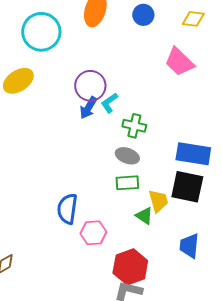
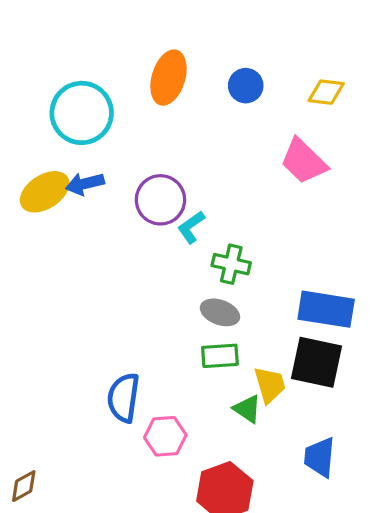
blue arrow: (88, 108) -> (85, 184), moved, turned 45

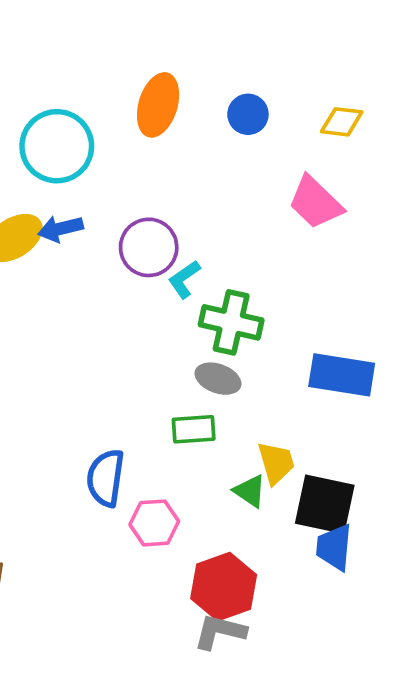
green cross: (231, 264) -> (231, 322), size x1.4
green rectangle: (220, 356) -> (194, 429), moved
black square: (316, 362) -> (325, 504), moved

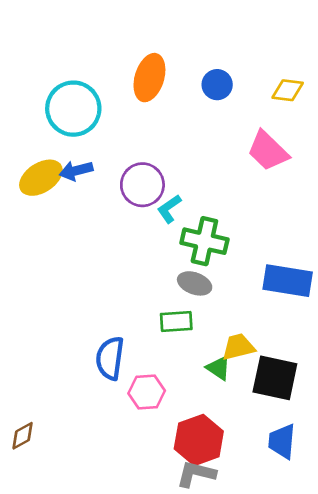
yellow trapezoid: (276, 463) -> (238, 347), turned -88
blue trapezoid: (334, 547) -> (282, 441), moved

